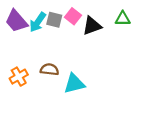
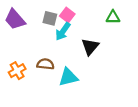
cyan arrow: (38, 22) -> (63, 31), moved
black triangle: (92, 26) -> (90, 47), moved, turned -30

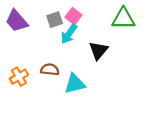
green triangle: (113, 17) -> (123, 19), size x1.5
gray square: (50, 18) -> (55, 20), turned -32

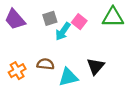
pink square: (74, 16) -> (79, 22), moved
black triangle: (98, 51) -> (96, 66), moved

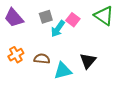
green triangle: (113, 17) -> (104, 16), turned 35
orange cross: (17, 71) -> (16, 55), moved

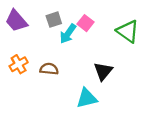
green triangle: (104, 16) -> (128, 31), moved
cyan triangle: (63, 71) -> (87, 98), moved

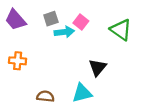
cyan arrow: (68, 34) -> (64, 32), turned -132
orange cross: (19, 64) -> (18, 61), turned 35
brown semicircle: (49, 69) -> (45, 96), moved

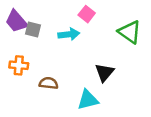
gray square: (51, 19) -> (33, 30), moved, turned 32
pink square: (81, 22) -> (87, 14), moved
brown semicircle: (45, 96) -> (49, 83), moved

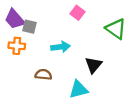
cyan arrow: (69, 34) -> (60, 47), moved
orange cross: (19, 65) -> (17, 46), moved

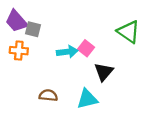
pink square: (77, 13) -> (86, 48), moved
brown semicircle: (43, 75) -> (48, 95), moved

